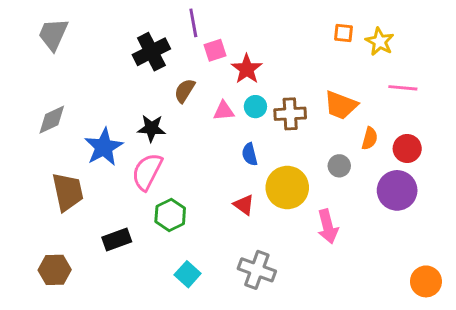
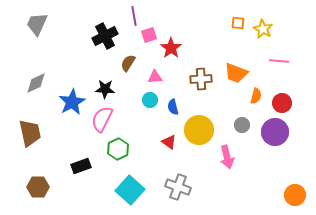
cyan circle: (255, 107) -> (150, 100), moved
gray circle: (339, 166) -> (242, 125), moved
brown trapezoid: (68, 192) -> (30, 133), moved
cyan square: (188, 274) -> (130, 190), size x1.6

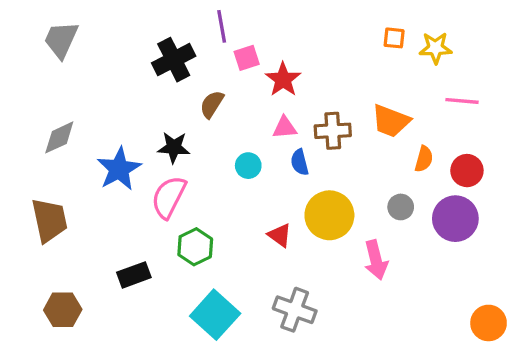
yellow star: (263, 29) -> (435, 48), turned -30
pink triangle: (155, 77) -> (285, 127), moved
blue semicircle: (173, 107) -> (300, 162), moved

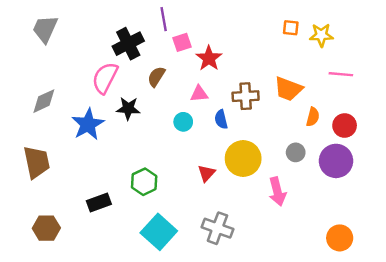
pink triangle: (285, 127) -> (199, 94), moved
pink semicircle: (169, 197) -> (105, 78), moved
red triangle: (280, 235) -> (206, 173), turned 36
orange circle: (489, 323) -> (340, 238), moved

